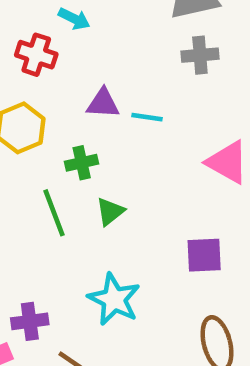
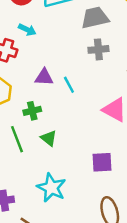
cyan line: (147, 117) -> (69, 85), turned 54
green triangle: (110, 212) -> (49, 138), turned -42

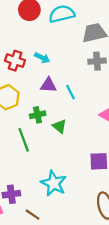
cyan arrow: (27, 30) -> (42, 58), moved
green triangle: (49, 138) -> (59, 126), moved

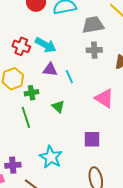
cyan arrow: (42, 58) -> (46, 45), size x1.5
green cross: (38, 115) -> (31, 93), moved

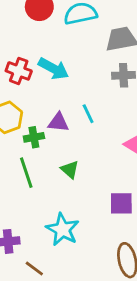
purple triangle: (50, 70) -> (58, 122), moved
green triangle: (58, 107) -> (70, 170), moved

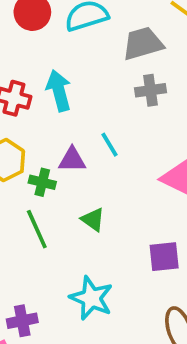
cyan arrow: (54, 69) -> (59, 91), turned -128
green cross: (34, 137) -> (42, 182), turned 30

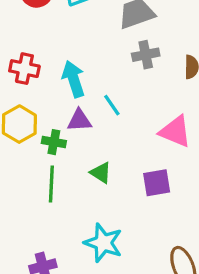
cyan arrow: (59, 91) -> (74, 79), moved
green line: (37, 229) -> (51, 184), turned 30
purple square: (164, 257) -> (157, 183), moved

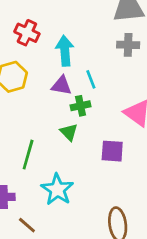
green cross: (54, 142) -> (81, 106), moved, turned -36
green line: (51, 184) -> (28, 155), moved

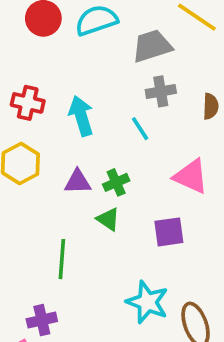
cyan line: (91, 79) -> (140, 129), moved
purple triangle: (61, 86) -> (78, 182), moved
cyan star: (57, 189) -> (147, 302), moved

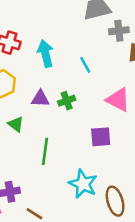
gray cross: (161, 91) -> (119, 31), moved
green triangle: (108, 219) -> (16, 124), moved
green line: (62, 259) -> (45, 151), moved

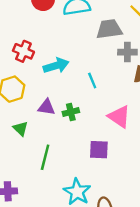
cyan arrow: (45, 54) -> (56, 66), turned 80

